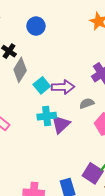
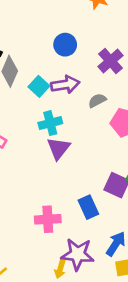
blue circle: (36, 26) -> (65, 45), moved
purple triangle: (61, 124) -> (59, 148), moved

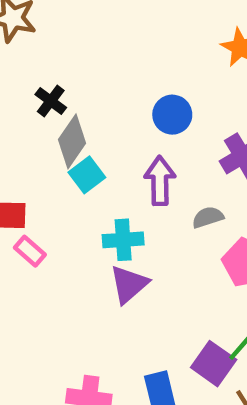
purple arrow: (65, 85) -> (160, 181), turned -92
cyan square: (39, 86) -> (87, 175), moved

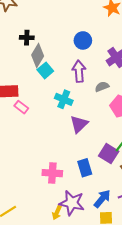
black cross: (51, 101) -> (27, 38), turned -32
cyan cross: (123, 240) -> (64, 99), turned 30
purple triangle: (129, 284) -> (79, 124), moved

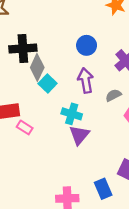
black cross: (27, 38) -> (23, 48), size x1.6
purple triangle: (79, 124) -> (79, 135), moved

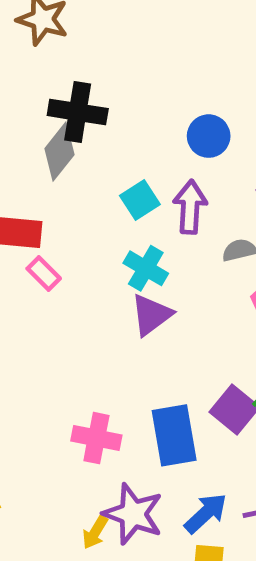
gray diamond: (37, 67) -> (60, 152), moved
cyan square: (48, 83) -> (140, 200), moved
blue rectangle: (103, 189) -> (174, 435), size x1.4

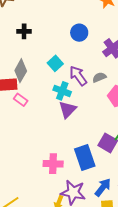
black cross: (78, 112) -> (24, 31), size x0.6
gray diamond: (60, 152) -> (21, 71), moved
purple arrow: (190, 207) -> (78, 76), moved, turned -30

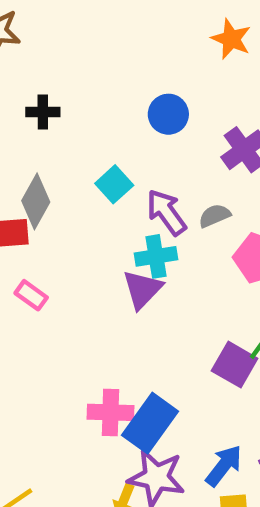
cyan cross: (62, 91) -> (156, 256), moved, turned -30
pink rectangle: (21, 100) -> (31, 295), moved
blue rectangle: (85, 158) -> (150, 423), moved, turned 55

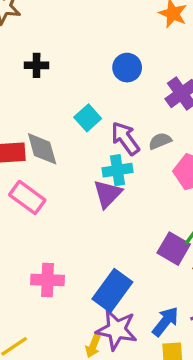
gray diamond: (36, 201) -> (42, 149), moved, turned -45
pink rectangle: (31, 295) -> (27, 197), size x1.5
pink cross: (110, 412) -> (48, 280), moved

